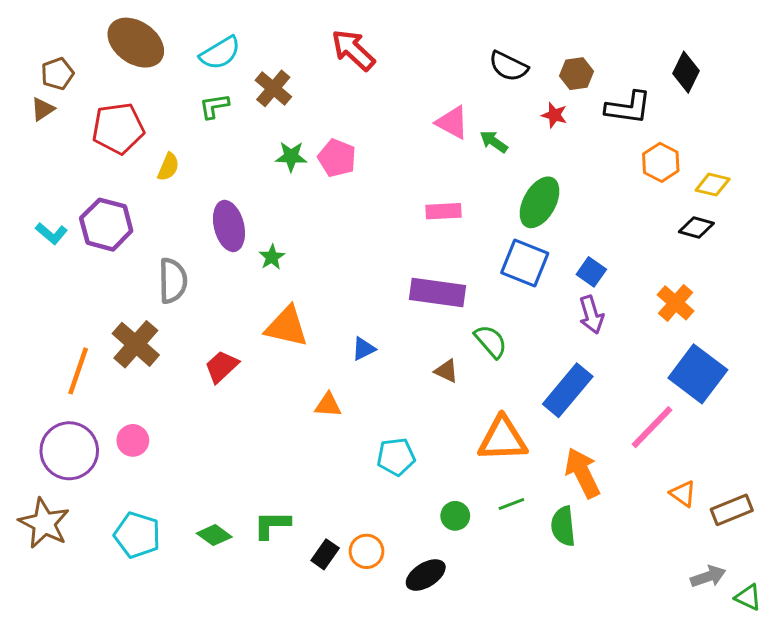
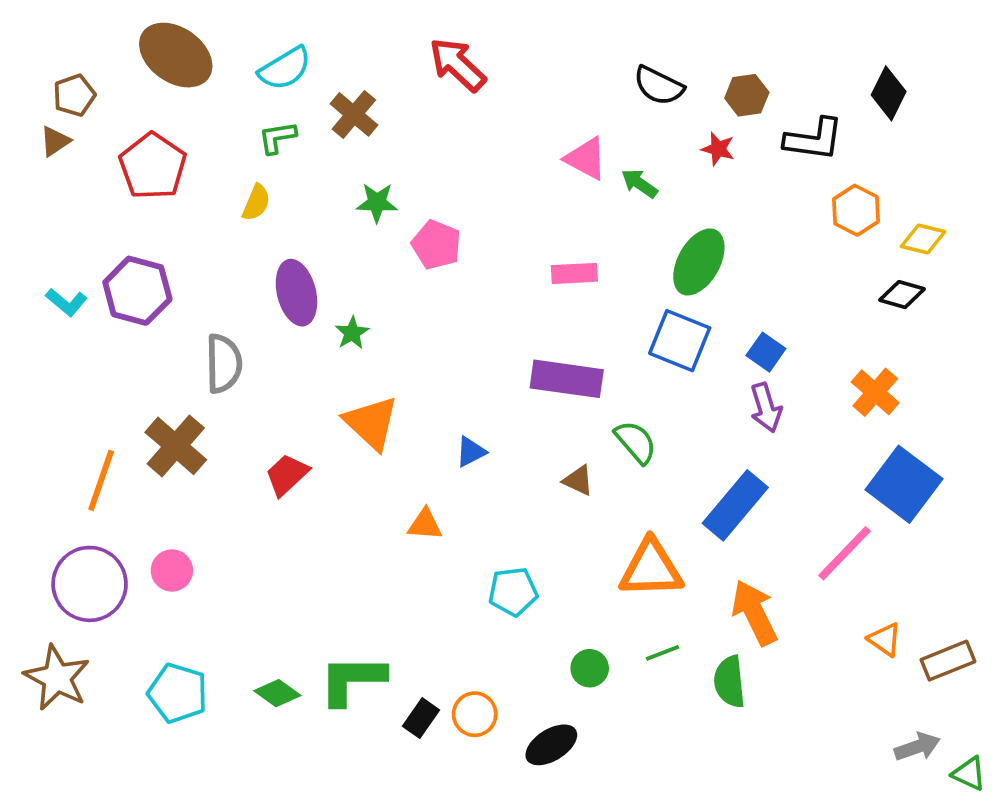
red pentagon: (118, 128) -> (153, 166), turned -30
pink pentagon: (337, 158) -> (436, 245), moved
yellow semicircle: (168, 167) -> (256, 203), moved
orange triangle: (287, 327) -> (371, 423), turned 30
green L-shape: (272, 525) -> (352, 680), size x1.4

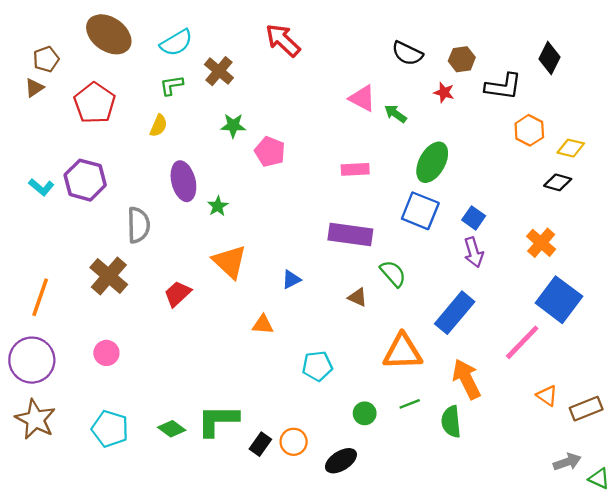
orange line: (101, 480) -> (40, 297), moved
purple circle: (90, 584) -> (32, 360), moved

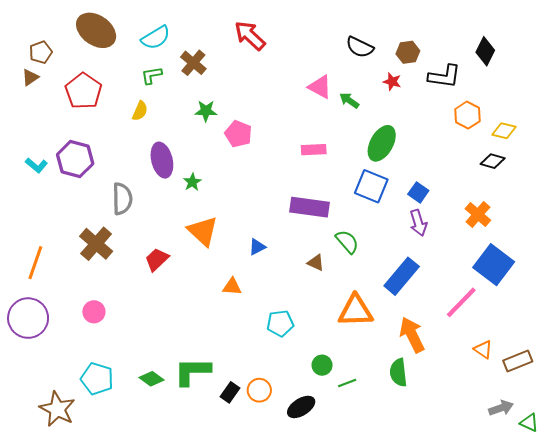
green line: (410, 404) -> (347, 383), moved
brown star: (35, 419) -> (57, 409), moved

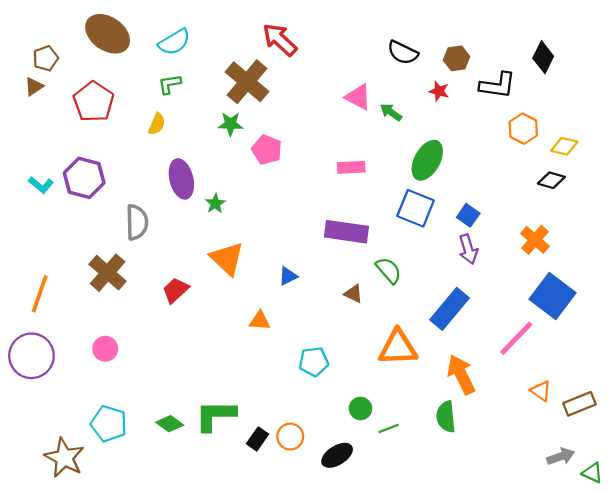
brown cross: (193, 63) -> (247, 82), moved, size x1.5

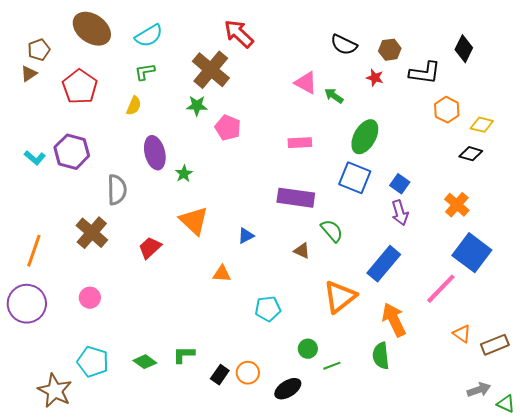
orange triangle: (398, 348) -> (340, 297), turned -36
green L-shape: (215, 416) -> (184, 355), size x0.6

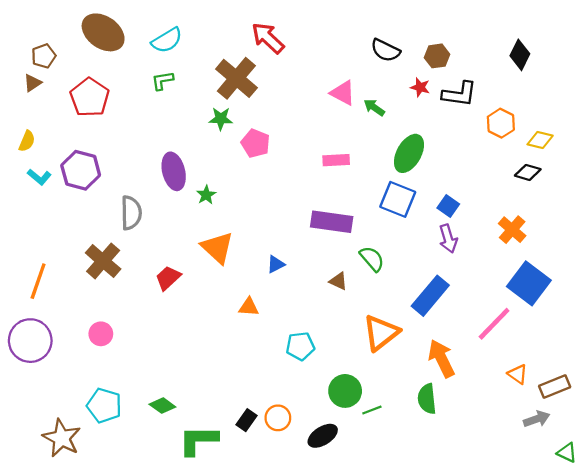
black L-shape: (425, 73) -> (459, 94), moved
yellow semicircle: (134, 106) -> (27, 141), moved
green circle: (308, 349) -> (345, 391), size x1.5
green L-shape: (184, 355) -> (198, 440), moved, size x1.6
gray arrow: (479, 390) -> (537, 419), moved

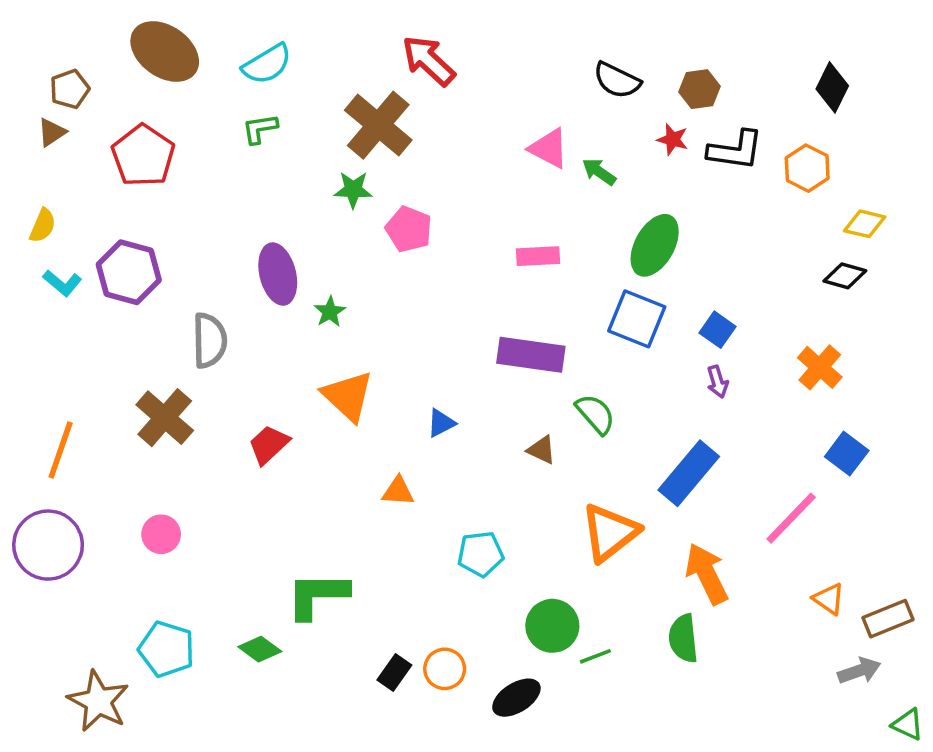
orange hexagon: (501, 123) -> (807, 168), moved
purple arrow: (448, 239) -> (717, 382), size x0.7
blue square: (529, 283) -> (847, 454), size x0.6
green L-shape: (198, 440) -> (317, 595), moved

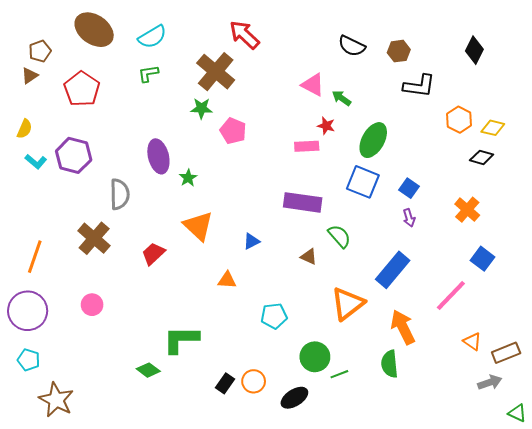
red star: (673, 139) -> (326, 126), moved
orange hexagon: (807, 168) -> (459, 120), moved
cyan pentagon: (166, 649) -> (29, 360), moved, size x0.7

